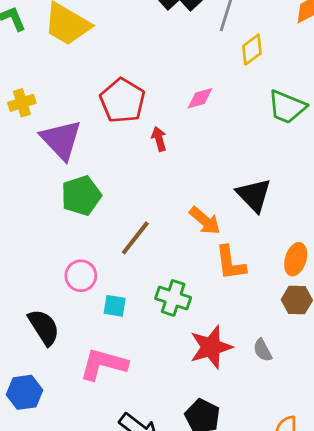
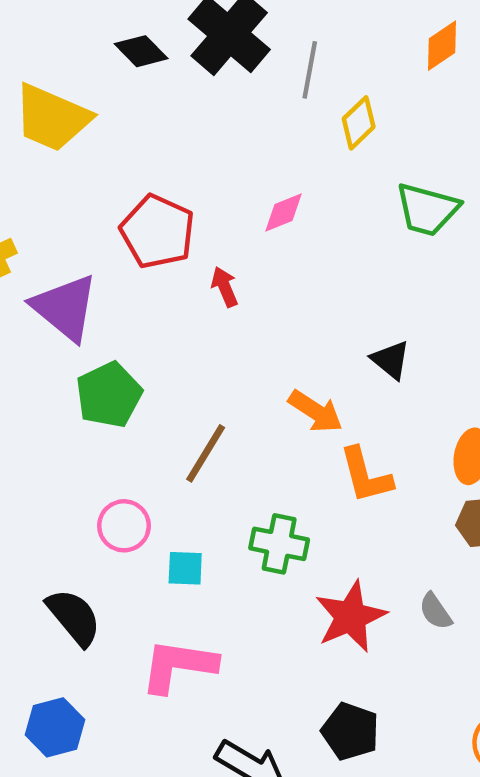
black triangle: (254, 195) -> (391, 360), size x0.7

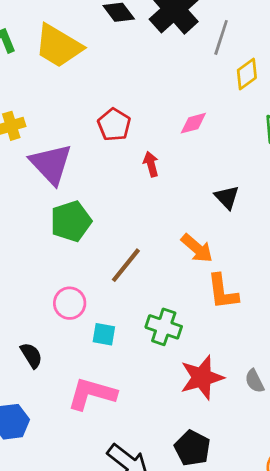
red pentagon: (157, 232) -> (114, 125), size x0.7
black triangle: (391, 360) -> (227, 197), moved
black semicircle: (74, 617) -> (31, 355), size x0.7

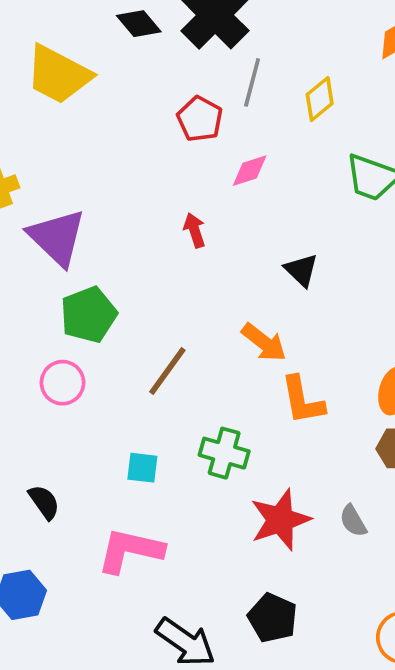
gray line: (221, 37) -> (252, 82), moved
red pentagon: (114, 125) -> (200, 119), moved
pink circle: (70, 303) -> (63, 383), moved

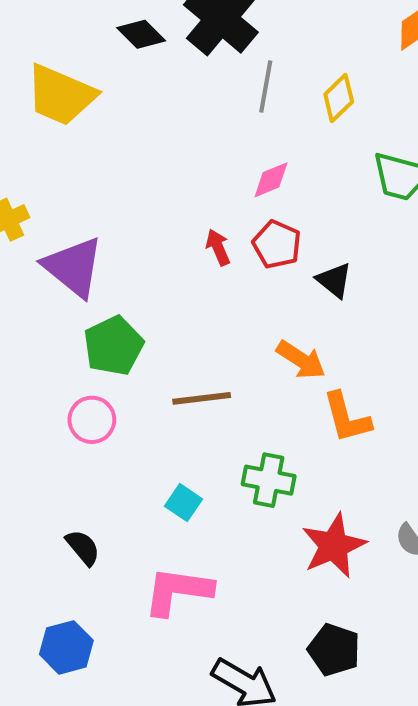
red pentagon: (200, 119) -> (277, 244), moved
brown line: (167, 371) -> (202, 398), turned 52
cyan square: (142, 468) -> (184, 503), turned 32

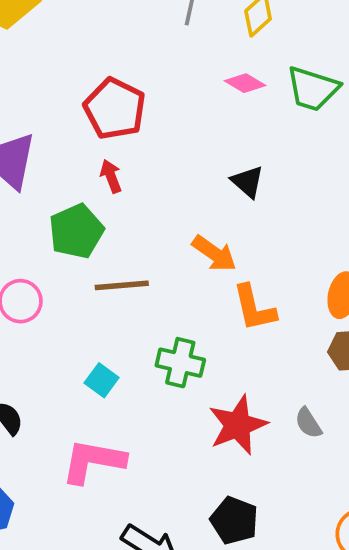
pink diamond: (271, 180) -> (245, 83), moved, turned 51
red pentagon: (277, 244) -> (115, 109), moved, size x1.4
red arrow: (218, 247) -> (111, 176), moved
green pentagon: (114, 346) -> (76, 231), moved

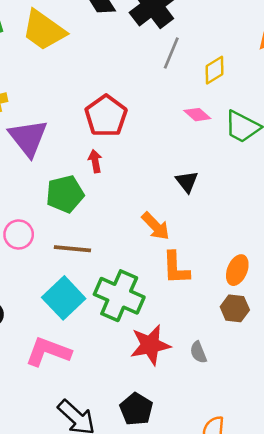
brown line: (122, 285) -> (72, 249), moved
green cross: (180, 363) -> (119, 296), size x1.5
cyan square: (102, 380) -> (64, 298), size x1.8

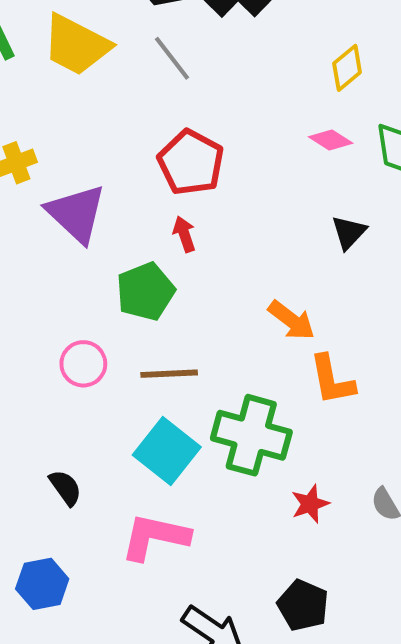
gray line: (171, 53) -> (172, 58), moved, turned -52
black triangle: (187, 182) -> (349, 232), moved, turned 30
red star: (150, 345) -> (310, 504), size x0.6

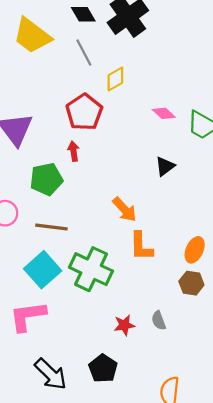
yellow diamond: (347, 68) -> (115, 79), moved
red star: (310, 504) -> (124, 325), moved
pink L-shape: (155, 537) -> (28, 316), turned -30

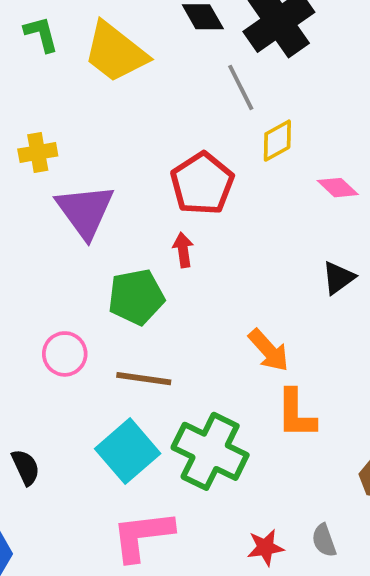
gray line: (84, 53) -> (241, 87), moved
yellow diamond: (115, 79) -> (277, 141), moved
pink L-shape: (28, 316) -> (142, 536), moved

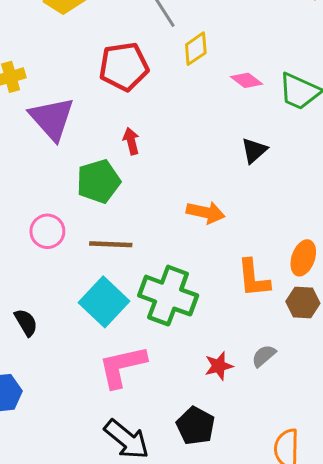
red pentagon: (202, 184) -> (124, 67), moved, turned 30
orange arrow: (269, 350) -> (206, 212), turned -30
orange L-shape: (296, 414) -> (253, 278), moved
gray semicircle: (324, 540) -> (264, 356), turned 75

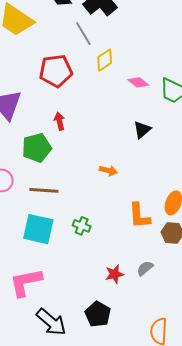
orange arrow: (206, 212) -> (108, 171), size x0.7
green cross: (168, 296) -> (82, 226), size x0.5
cyan square: (104, 302) -> (38, 229), turned -32
pink L-shape: (122, 366) -> (26, 282), moved

